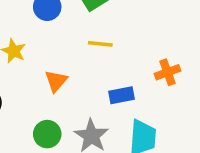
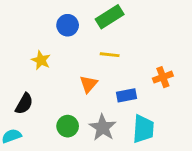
orange triangle: (56, 81) -> (89, 84), moved

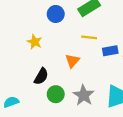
blue rectangle: (126, 95) -> (110, 51), moved
black semicircle: (24, 104) -> (41, 76), moved

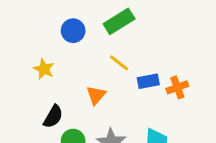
yellow line: (89, 37) -> (119, 63), turned 32

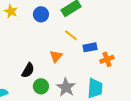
yellow star: (44, 69) -> (11, 11), moved
orange cross: (177, 87) -> (107, 59), moved

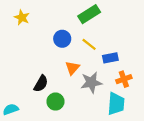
blue circle: (41, 14) -> (62, 39), moved
orange cross: (107, 59) -> (124, 79), moved
gray star: (66, 87) -> (91, 82), moved, turned 30

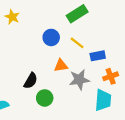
orange triangle: (72, 68) -> (61, 66), turned 40

